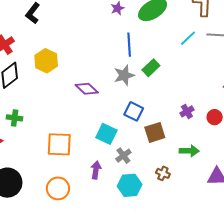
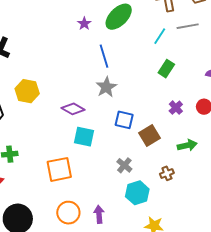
green rectangle: (151, 68) -> (166, 69), moved
cyan square: (106, 134) -> (84, 137), moved
purple arrow: (96, 170) -> (99, 214), moved
brown cross: (163, 173) -> (167, 173), turned -32

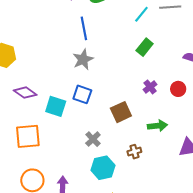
purple diamond: (73, 109) -> (25, 93), moved
blue square: (124, 120) -> (82, 94), moved

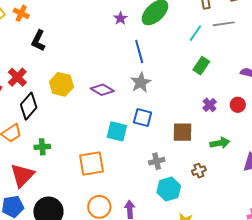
purple diamond: (25, 93) -> (102, 90), moved
brown square: (121, 112) -> (182, 132), turned 30
gray cross: (93, 139) -> (157, 161), turned 35

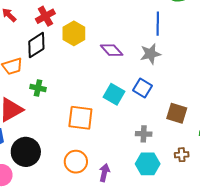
red cross: (17, 77) -> (45, 16), moved

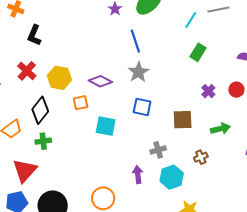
black diamond: (36, 45) -> (40, 110), moved
cyan square: (114, 94) -> (106, 126), moved
orange square: (80, 118) -> (81, 103), moved, size x0.6
purple arrow: (104, 173) -> (138, 174), moved

